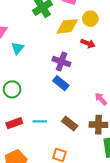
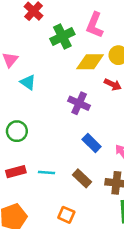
cyan triangle: (18, 48) -> (28, 82), turned -40
blue rectangle: (61, 83) -> (92, 143), moved

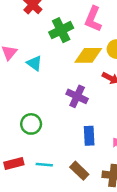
cyan triangle: (28, 82) -> (34, 63), moved
green circle: (17, 131) -> (31, 124), moved
blue rectangle: (92, 143) -> (89, 136), turned 42

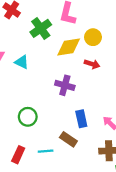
red rectangle: (14, 164) -> (18, 155), turned -42
brown rectangle: (79, 171) -> (68, 139), moved

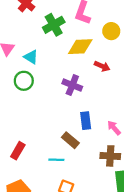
yellow circle: (93, 37) -> (111, 31), moved
green circle: (28, 117) -> (24, 81), moved
cyan line: (46, 151) -> (56, 160), moved

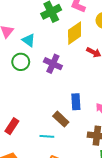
yellow diamond: (80, 47) -> (75, 33), turned -35
purple cross: (72, 85) -> (53, 64), moved

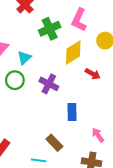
cyan triangle: (29, 40) -> (24, 58), turned 40
blue rectangle: (76, 102) -> (72, 112), moved

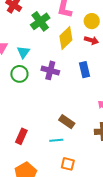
red arrow: (93, 74) -> (91, 40), moved
blue rectangle: (72, 112) -> (85, 70), moved

